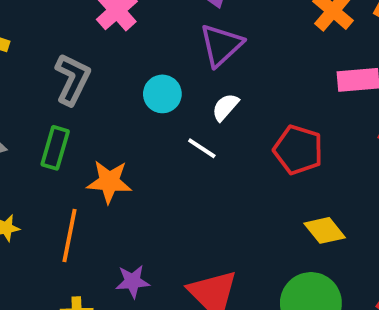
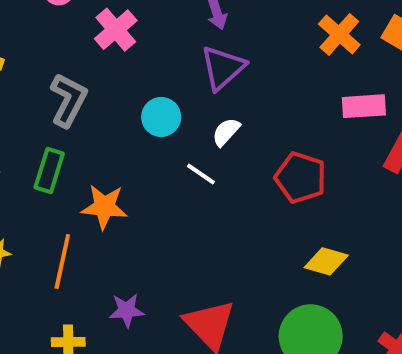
yellow diamond: (325, 230) -> (326, 261), turned -36

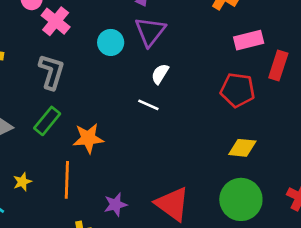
pink cross: (116, 30) -> (56, 21), moved
cyan circle: (161, 117) -> (111, 42), moved
green rectangle: (49, 171) -> (47, 121), turned 32
red pentagon: (301, 177) -> (238, 90), moved

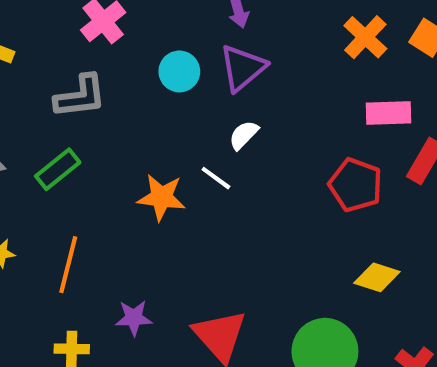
gray L-shape: (51, 72) -> (80, 96), turned 54
orange star: (88, 138) -> (161, 197), moved
yellow diamond: (242, 148) -> (377, 277), moved

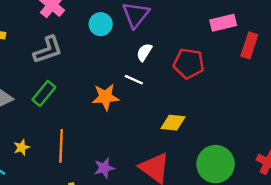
red pentagon: (356, 185) -> (189, 63), moved
yellow diamond: (377, 277) -> (173, 123), moved

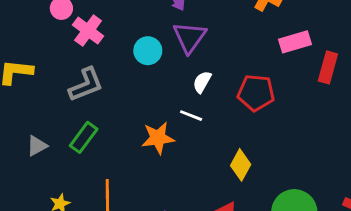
yellow diamond: (173, 123) -> (241, 165), turned -65

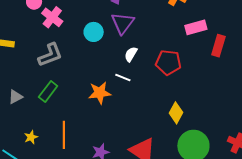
yellow diamond: (241, 165) -> (176, 113), moved

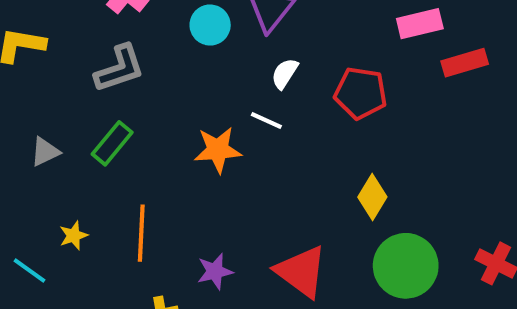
red rectangle: (218, 46) -> (465, 63), turned 55

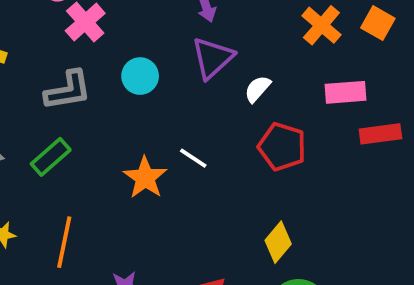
cyan circle: (210, 25) -> (140, 76), moved
white semicircle: (285, 74) -> (258, 89), moved
orange star: (218, 150) -> (145, 178), turned 30

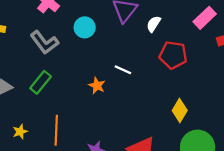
gray L-shape: (68, 90) -> (44, 42), turned 72
pink rectangle: (346, 92) -> (205, 18), turned -30
orange star: (145, 178) -> (97, 86), size x0.7

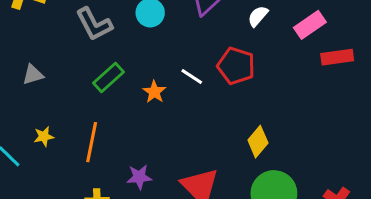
white semicircle: (154, 24) -> (258, 16), moved
red pentagon: (173, 55) -> (236, 66), moved
green rectangle: (41, 82) -> (109, 77), moved

